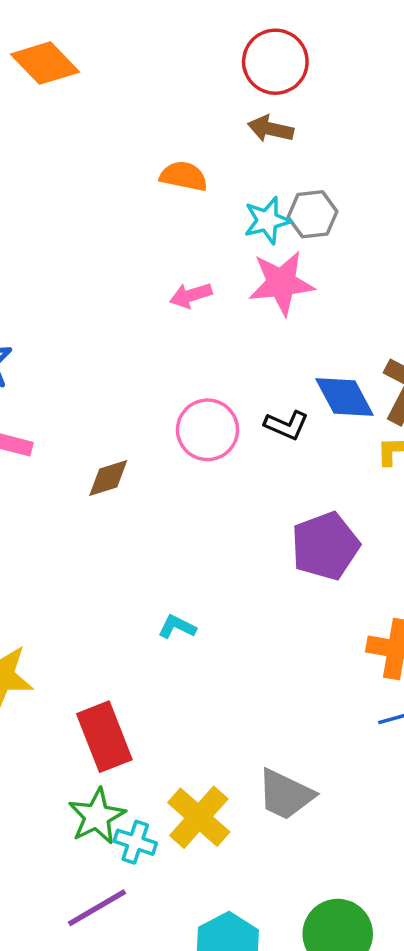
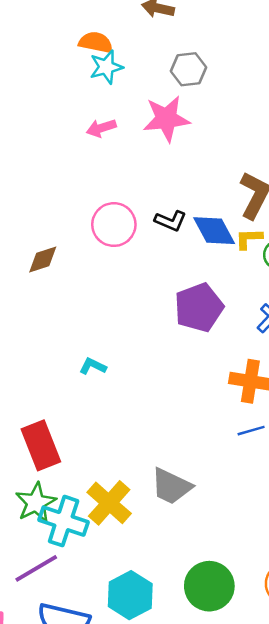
cyan star: (267, 220) -> (106, 67), moved
blue diamond: (345, 397) -> (214, 231), moved
cyan cross: (135, 842) -> (64, 521), size x1.6

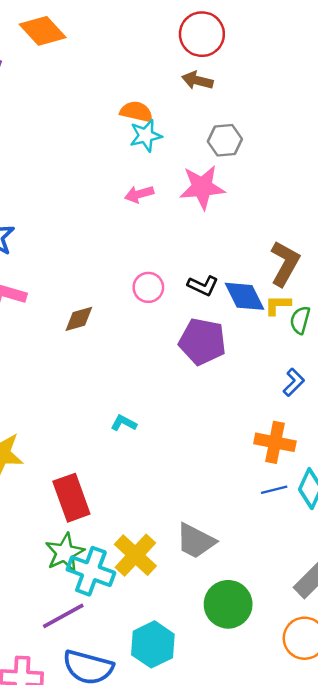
pink circle: (114, 225) -> (148, 287), size x0.7
purple pentagon: (199, 308) -> (202, 341), moved, turned 30
green circle: (209, 586) -> (228, 604), moved

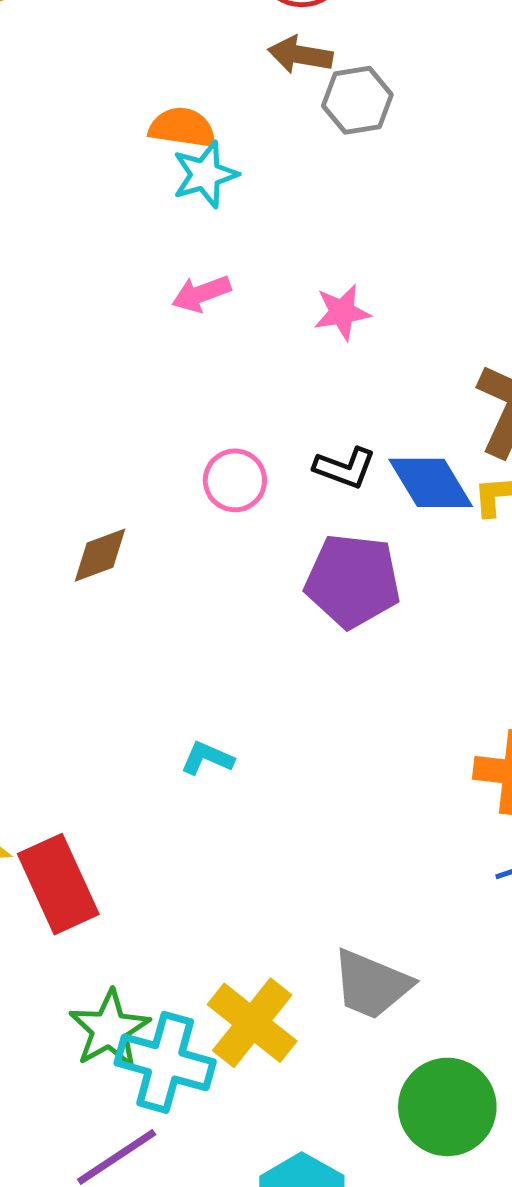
gray hexagon: (225, 140) -> (357, 100), moved
pink star: (202, 187) -> (342, 312), moved, size x0.6
red rectangle: (71, 498) -> (58, 884), moved

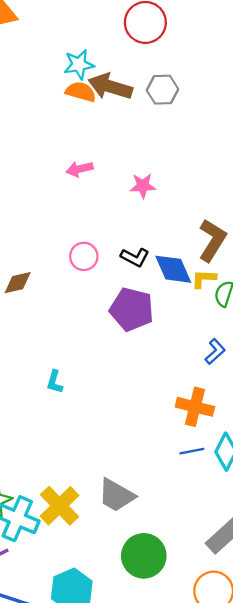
brown arrow: (300, 55) -> (110, 87), moved, size x1.5
cyan star: (205, 175) -> (79, 65), moved
cyan L-shape: (207, 758) -> (55, 382), turned -105

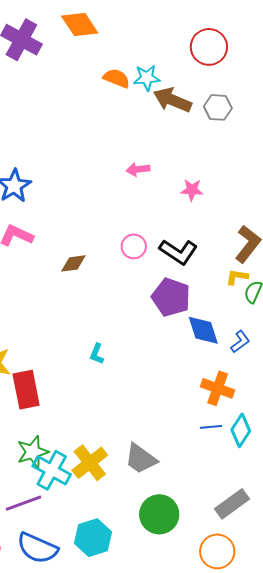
orange semicircle: (81, 92) -> (117, 78), moved
black L-shape: (135, 257) -> (178, 252), size x1.5
blue diamond: (173, 269) -> (203, 330), moved

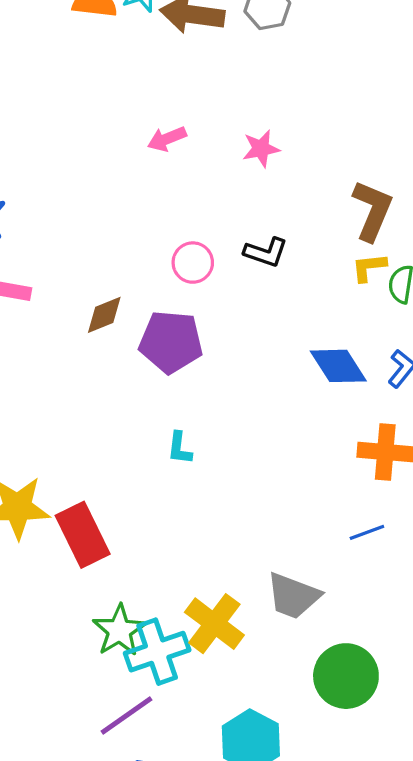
black L-shape: (178, 252) -> (266, 252), size x0.7
purple pentagon: (171, 297) -> (171, 342), moved
blue line: (211, 427) -> (367, 532), moved
cyan cross: (52, 470) -> (157, 652), turned -33

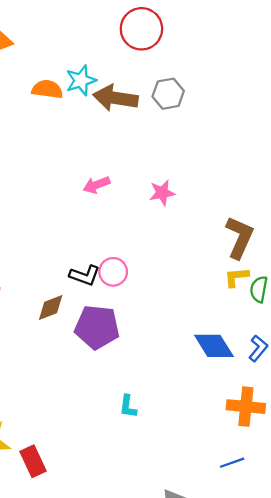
black L-shape: (266, 252) -> (85, 275), moved
cyan L-shape: (179, 448) -> (128, 406), moved
red rectangle: (83, 535) -> (33, 461), size x0.7

